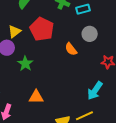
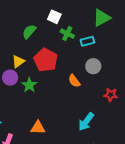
green star: (25, 64) -> (29, 85), moved
cyan arrow: (95, 91) -> (86, 122), moved

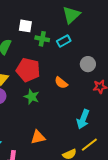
gray circle: (93, 66) -> (88, 64), moved
green star: (29, 85) -> (32, 97), moved

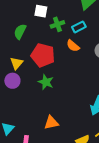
green cross: (42, 39) -> (57, 24), turned -32
orange semicircle: (61, 83) -> (73, 46), moved

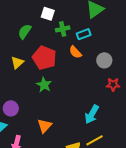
purple circle: (12, 81) -> (11, 108), moved
orange triangle: (51, 123) -> (45, 126), turned -42

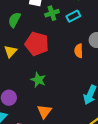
orange semicircle: (75, 52) -> (79, 51), moved, turned 48
green star: (44, 85) -> (38, 80), moved

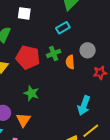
green cross: (52, 13) -> (54, 53), moved
orange triangle: (44, 111) -> (23, 120), moved

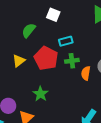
cyan rectangle: (63, 28) -> (66, 41), moved

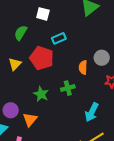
green cross: (72, 61) -> (68, 88), moved

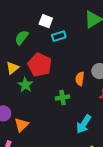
cyan rectangle: (59, 38) -> (59, 36), moved
green star: (41, 94) -> (25, 85), moved

